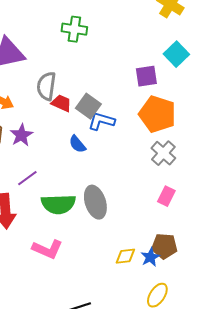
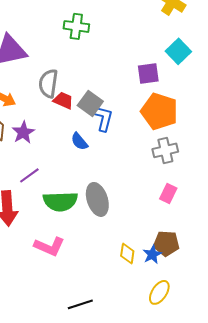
blue L-shape: (101, 121) -> (103, 118), turned 88
gray cross: (163, 153) -> (165, 150), turned 35
yellow diamond: (125, 256) -> (127, 253), turned -75

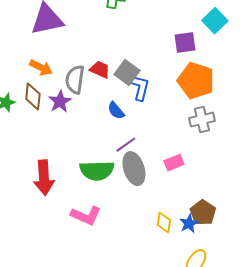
gray semicircle: (48, 83) -> (75, 80), moved
purple line: (29, 175) -> (126, 145), moved
pink rectangle: (168, 193) -> (174, 163), moved, turned 42
brown pentagon: (166, 243) -> (203, 213), turned 30

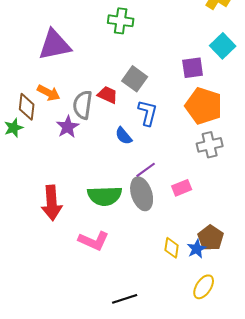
gray square: (127, 73) -> (135, 79), moved
brown diamond: (33, 97) -> (27, 107), moved
purple line: (126, 145) -> (146, 170), moved

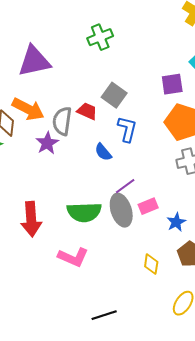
green cross: (121, 21) -> (100, 37), turned -30
orange arrow: (49, 93) -> (28, 109), size x1.4
pink rectangle: (182, 188) -> (148, 206), moved
blue star: (197, 249) -> (176, 222), moved

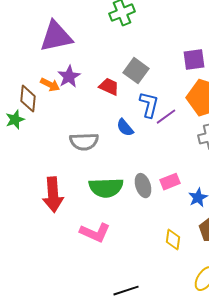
orange arrow: (28, 109) -> (50, 85), size x0.6
gray semicircle: (62, 121) -> (84, 142), moved, turned -100
purple star: (47, 143) -> (69, 77), moved
purple line: (125, 186) -> (166, 117), moved
gray ellipse: (121, 210) -> (143, 186), size x0.7

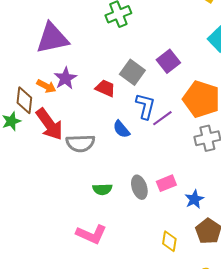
purple square: (194, 60) -> (168, 61), moved, turned -30
green semicircle: (106, 188) -> (102, 189), size x0.6
red arrow: (53, 195) -> (49, 124), moved, turned -32

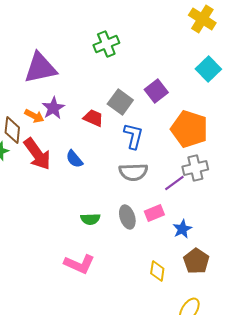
purple line: (162, 118) -> (174, 183), moved
blue semicircle: (121, 129) -> (74, 159), moved
gray semicircle: (80, 143) -> (133, 172), moved

